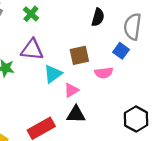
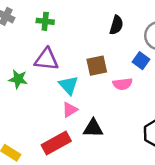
green cross: (31, 14) -> (45, 21), turned -35
cyan triangle: (53, 74) -> (69, 85), turned -36
pink triangle: (71, 90) -> (70, 110), moved

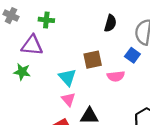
purple triangle: (46, 59) -> (32, 45), moved
pink triangle: (70, 110) -> (68, 99), turned -40

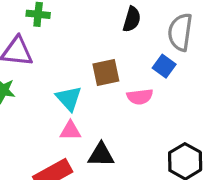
pink triangle: (68, 99) -> (70, 131), turned -48

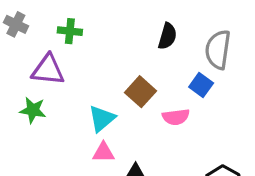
brown square: (106, 72) -> (140, 92), turned -36
cyan triangle: (69, 98) -> (102, 119), turned 32

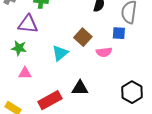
blue square: (201, 85) -> (119, 33), turned -32
pink triangle: (103, 152) -> (25, 73), moved

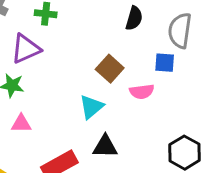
purple triangle: (28, 24) -> (26, 49), turned -30
cyan triangle: (60, 53) -> (91, 107), moved

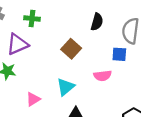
brown square: (110, 69) -> (71, 49), moved
pink triangle: (21, 124) -> (33, 99), moved, turned -32

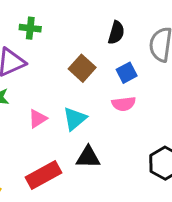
blue square: (119, 54) -> (127, 73), moved, turned -32
pink triangle: (33, 99) -> (38, 119), moved

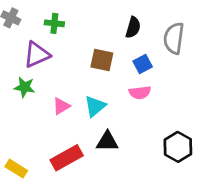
brown square: (82, 68) -> (102, 60), turned -30

